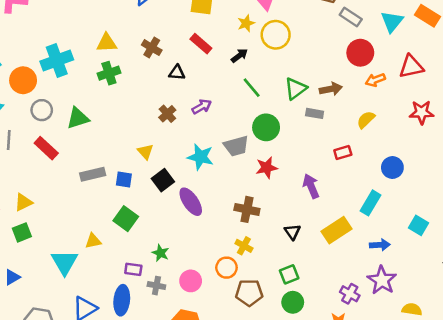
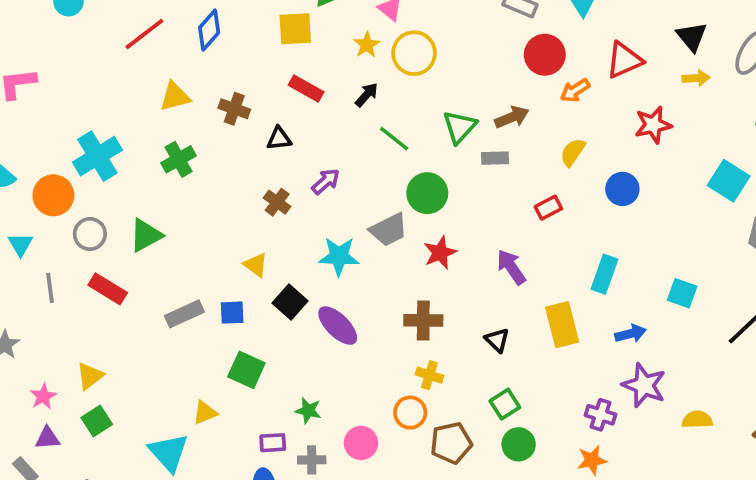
yellow triangle: (107, 43) -> (175, 97), moved
blue circle: (392, 168) -> (622, 189), moved
yellow rectangle: (337, 230) -> (562, 325), turned -60

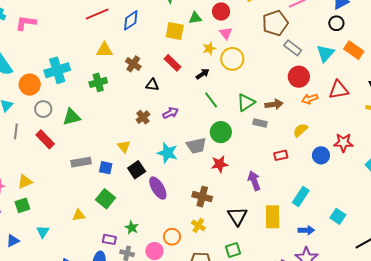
red star: (653, 125) -> (343, 143), moved
black triangle: (497, 340) -> (237, 216), size x1.5
orange circle: (410, 413) -> (172, 237), moved
cyan triangle: (169, 453) -> (43, 232), moved, size x0.6

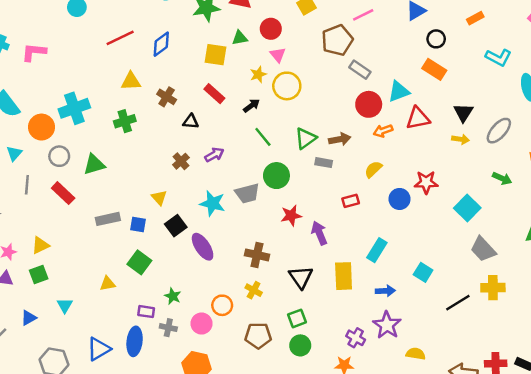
black circle: (336, 23) -> (436, 39), moved
cyan triangle: (325, 53) -> (399, 92), moved, turned 30
red star: (220, 164) -> (291, 216), moved

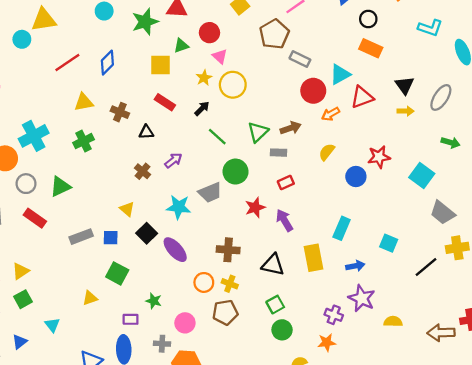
red rectangle: (351, 201) -> (286, 183), moved
black triangle: (301, 277) -> (273, 265), turned -35
orange circle: (222, 305) -> (204, 282), moved
gray cross: (168, 328) -> (162, 344), moved
brown pentagon: (258, 336) -> (225, 312), moved

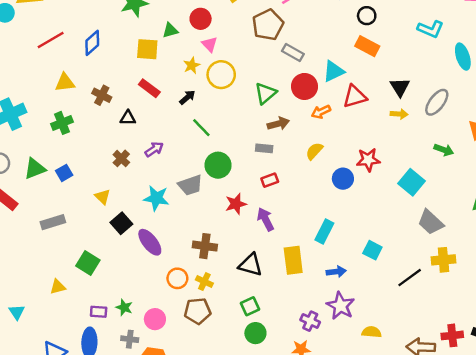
green triangle: (258, 132) -> (266, 93), moved
blue square: (111, 238) -> (64, 173), moved, turned -35
green star: (154, 301) -> (124, 307), moved

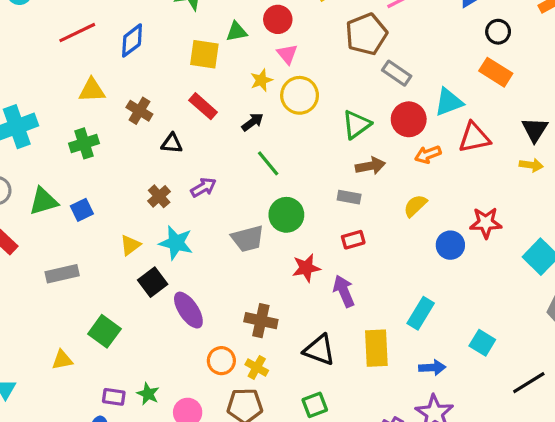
yellow triangle: (103, 197) -> (130, 245), turned 35
cyan star: (156, 198) -> (176, 243), moved

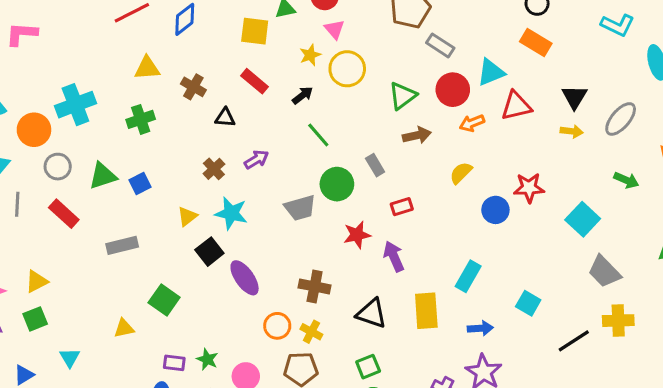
gray rectangle: (349, 197) -> (375, 165), moved, turned 50

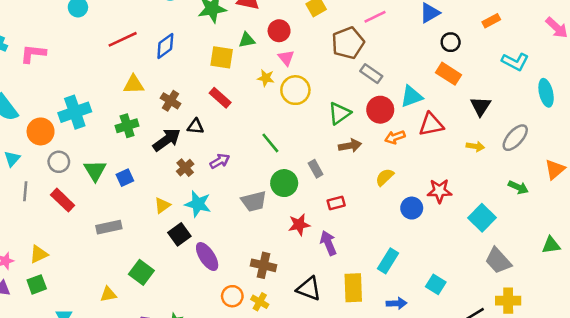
yellow star: (310, 55) -> (266, 78), turned 30
black arrow: (302, 95) -> (167, 140), moved, size x1.6
black triangle: (574, 97) -> (481, 106), moved
green triangle: (103, 176) -> (95, 171), turned -45

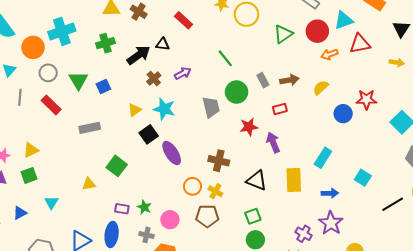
brown cross: (171, 101) -> (139, 12), moved
brown arrow: (350, 146) -> (289, 80), moved
gray trapezoid: (254, 201) -> (211, 107), turned -90

